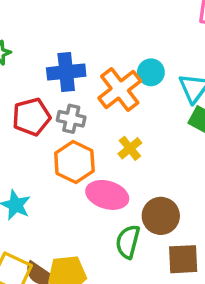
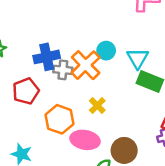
gray cross: (71, 119) -> (63, 70), moved

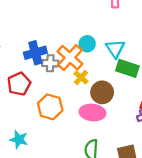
yellow cross: (97, 105) -> (81, 77), moved
pink ellipse: (85, 140) -> (93, 113), moved
brown circle: (124, 150) -> (102, 92), moved

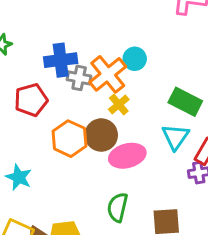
cyan triangle: (115, 49) -> (175, 137), moved
brown circle: (102, 92) -> (101, 135), moved
pink ellipse: (93, 113) -> (127, 156), turned -30

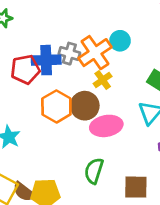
blue cross: (61, 60) -> (46, 60), moved

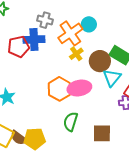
gray cross: (69, 54) -> (45, 20), moved
orange hexagon: (56, 106) -> (59, 89), moved
brown circle: (85, 106) -> (100, 61), moved

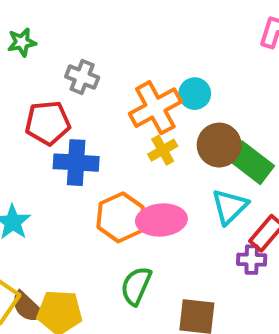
gray cross: (45, 20) -> (82, 77), moved
blue cross: (34, 39) -> (76, 163), moved
brown circle: (100, 61) -> (219, 145), moved

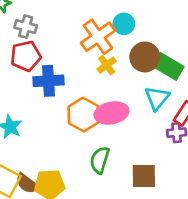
gray cross: (82, 77) -> (26, 27), moved

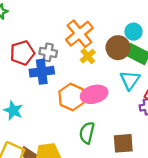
cyan circle: (124, 24) -> (133, 32), moved
gray cross: (26, 27) -> (48, 52), moved

